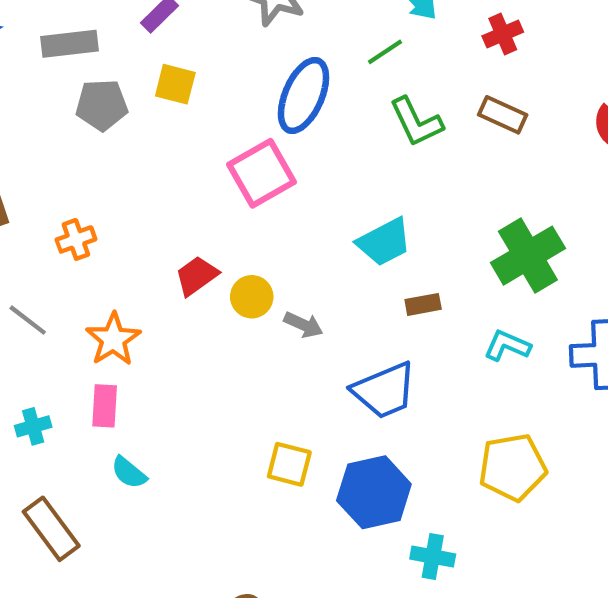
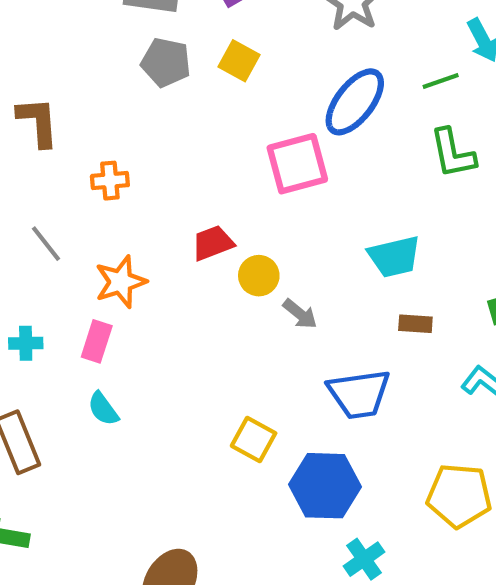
cyan cross: (433, 557) -> (364, 559), turned 30

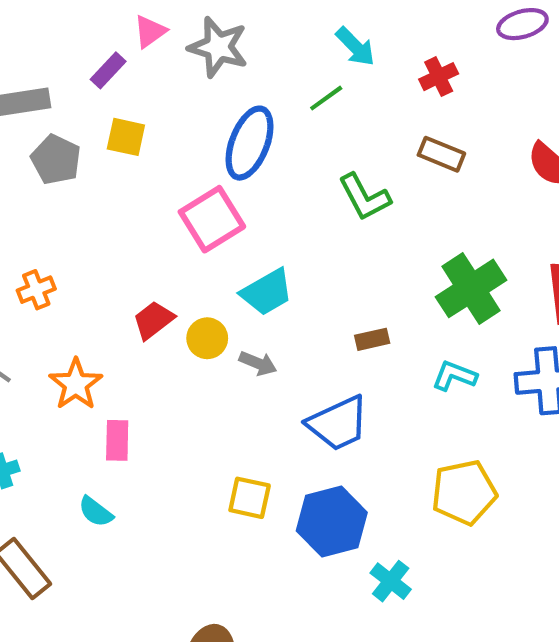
gray pentagon: (166, 62) -> (56, 160), turned 30
green L-shape: (453, 153) -> (364, 197), moved
cyan trapezoid: (394, 257) -> (267, 292), moved
pink rectangle: (97, 341) -> (117, 440), moved

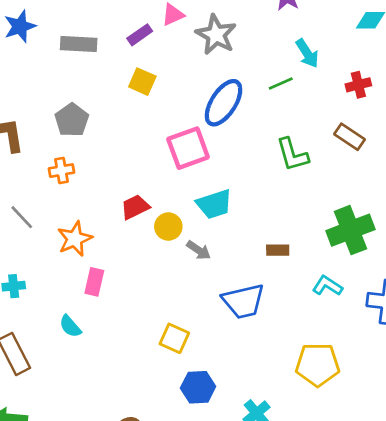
gray pentagon: (56, 160) -> (72, 120), moved
blue hexagon: (332, 522) -> (198, 387), moved, size x0.7

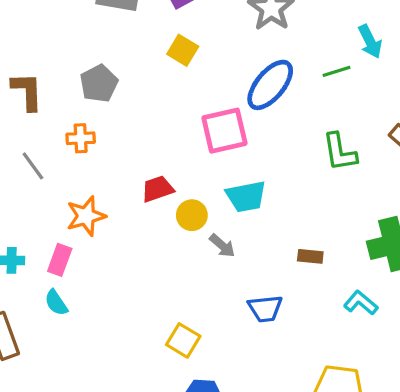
gray line: (22, 217) -> (33, 166), moved
pink rectangle: (94, 282) -> (60, 260), moved
blue trapezoid: (243, 301) -> (265, 309), size x0.7
cyan semicircle: (70, 326) -> (56, 303), moved

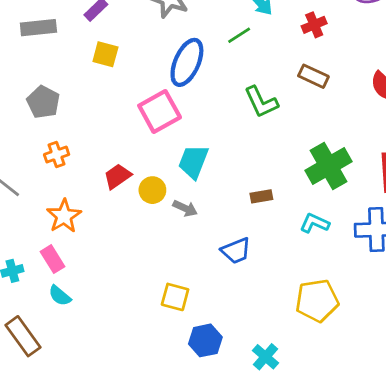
orange cross: (81, 138) -> (57, 155), moved
cyan trapezoid: (246, 197) -> (193, 162), turned 138
pink rectangle: (60, 260) -> (53, 259), turned -36

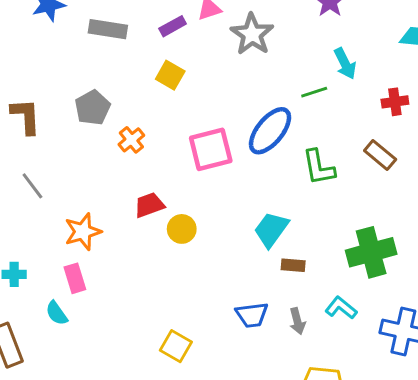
blue ellipse: (187, 62) -> (270, 131), moved
orange cross: (57, 155) -> (131, 140), moved, turned -35
cyan trapezoid: (193, 162) -> (271, 229), moved
gray arrow: (185, 208) -> (297, 321), moved, turned 35
pink rectangle: (53, 259) -> (75, 278), moved

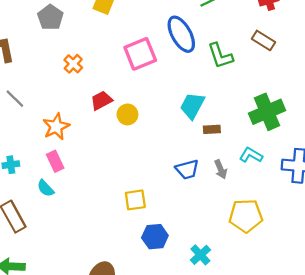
gray pentagon: (93, 108) -> (50, 17), moved
blue ellipse: (270, 131) -> (181, 34), turned -60
orange cross: (131, 140) -> (73, 64), moved
yellow square: (176, 346) -> (135, 200), turned -30

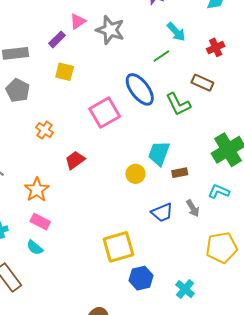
brown rectangle: (264, 40) -> (202, 83), moved
yellow circle: (127, 114) -> (135, 174), moved
pink rectangle: (55, 161) -> (40, 222), turned -30
yellow square: (135, 200) -> (118, 247), size x1.5

